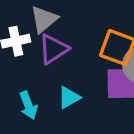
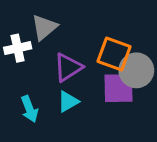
purple triangle: (53, 49) -> (68, 67), moved

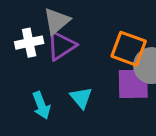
purple triangle: (68, 67) -> (61, 46), moved
cyan triangle: (68, 102) -> (81, 98), turned -40

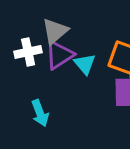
cyan triangle: (81, 98) -> (85, 64), moved

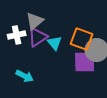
cyan arrow: (40, 113) -> (25, 76), turned -42

